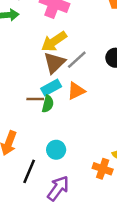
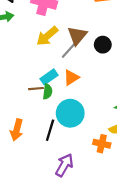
brown triangle: (54, 63) -> (77, 36), moved
cyan circle: (56, 150) -> (70, 113), moved, size x1.6
black line: (29, 171) -> (50, 130), moved

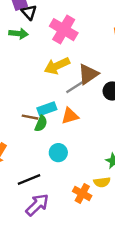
cyan circle: (70, 113) -> (58, 153), size x0.6
black line: (50, 130) -> (29, 179), moved, turned 35

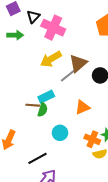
black triangle: (29, 12) -> (33, 17), moved, turned 32
orange triangle: (70, 116) -> (82, 107), moved
orange cross: (82, 194) -> (92, 139), moved

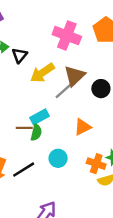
black triangle: (33, 17) -> (19, 55), moved
pink cross: (53, 28) -> (67, 36), moved
black line: (38, 158) -> (24, 170), moved

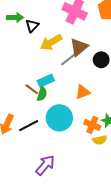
brown line: (24, 128) -> (32, 89), turned 32
cyan circle: (58, 158) -> (59, 118), size x1.6

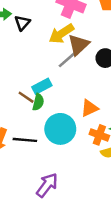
yellow arrow: (51, 42) -> (61, 34), moved
orange triangle: (83, 92) -> (90, 108), moved
black line: (29, 126) -> (25, 140), turned 36

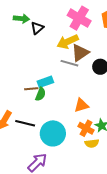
gray line: (67, 59) -> (69, 63), turned 48
brown line: (26, 97) -> (31, 89), turned -48
cyan circle: (60, 129) -> (53, 133), moved

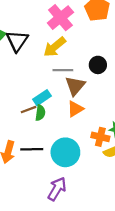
pink cross: (79, 18) -> (60, 18), turned 35
black triangle: (37, 28) -> (17, 41), size x1.5
brown triangle: (80, 53) -> (75, 86), moved
orange triangle: (81, 105) -> (75, 109), moved

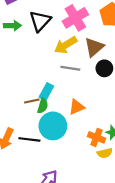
black triangle: (17, 41) -> (40, 21), moved
brown triangle: (75, 86) -> (94, 47), moved
cyan rectangle: (42, 98) -> (46, 92), turned -35
cyan circle: (65, 152) -> (53, 126), moved

